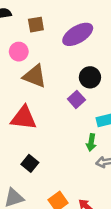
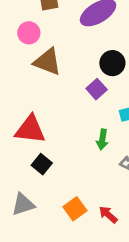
red triangle: (24, 118) -> (30, 129), moved
green arrow: (91, 142) -> (102, 140), moved

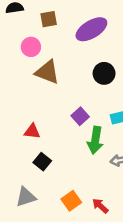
purple square: (97, 89) -> (80, 116), moved
red triangle: (30, 129) -> (32, 131), size x0.6
green arrow: (102, 140) -> (95, 140), size x1.5

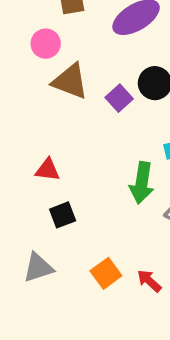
purple square: (80, 116) -> (119, 98), moved
black square: (42, 162) -> (63, 215), turned 30

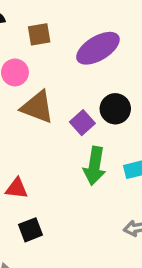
green arrow: (142, 183) -> (95, 166), moved

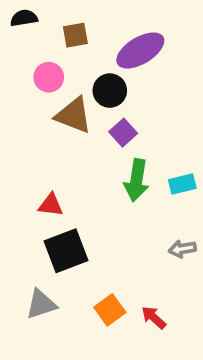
black circle: (115, 109) -> (110, 91), moved
black square: (31, 230) -> (66, 251), size x1.6

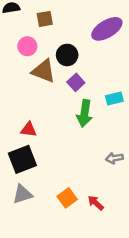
purple ellipse: (140, 50) -> (107, 29), moved
cyan rectangle: (182, 184) -> (114, 98), moved
black square: (66, 251) -> (22, 159), moved

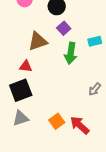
brown triangle: (43, 71) -> (38, 41), moved, turned -40
gray arrow: (114, 158) -> (95, 89), turned -40
red arrow: (96, 203) -> (80, 125), size x1.5

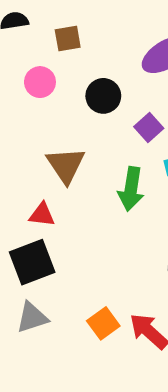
purple square: (64, 28) -> (149, 128), moved
brown triangle: (38, 41) -> (66, 165), turned -45

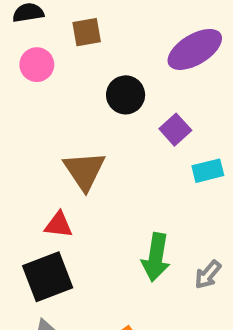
pink circle: (40, 82) -> (37, 65), moved
green arrow: (131, 189) -> (156, 257), moved

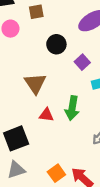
red triangle: (58, 225) -> (46, 115), moved
green arrow: (156, 257) -> (72, 108), moved

